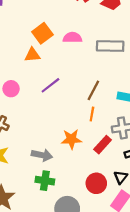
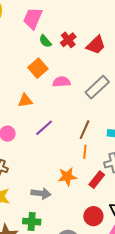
orange square: (42, 33) -> (38, 68), moved
gray rectangle: (110, 46) -> (97, 87), turned -40
green cross: (45, 181) -> (32, 222), moved

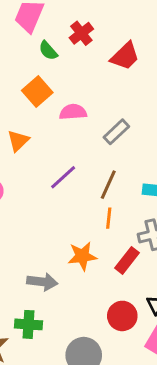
red cross: (68, 40) -> (81, 33), moved
gray rectangle: (97, 87) -> (116, 132), moved, size x0.7
orange triangle: (25, 101) -> (18, 141), turned -35
purple line: (44, 128) -> (63, 177), moved

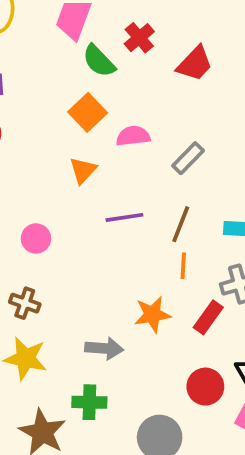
green semicircle: (48, 51) -> (99, 61), size x1.4
orange triangle: (18, 141) -> (83, 170), moved
purple line: (63, 177) -> (124, 217), turned 36

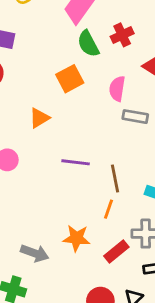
pink semicircle: (133, 136) -> (117, 89), moved, turned -90
gray rectangle: (188, 158) -> (135, 117), moved, turned 40
orange triangle: (83, 170) -> (39, 118), moved
brown line: (181, 224) -> (115, 178), turned -48

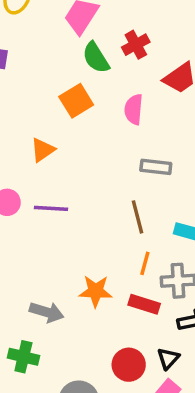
gray rectangle: (135, 117) -> (156, 167), moved
purple line: (76, 162) -> (51, 208), moved
orange line: (109, 209) -> (145, 263), moved
red rectangle: (116, 252) -> (144, 304), turned 60

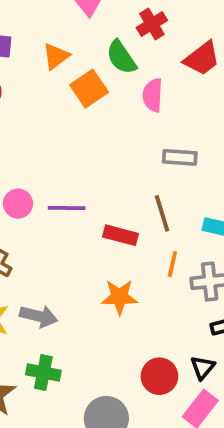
green semicircle: (96, 58) -> (121, 57), moved
orange triangle: (43, 150) -> (56, 56), moved
red rectangle: (144, 304) -> (120, 235), moved
gray arrow: (47, 312) -> (39, 316), moved

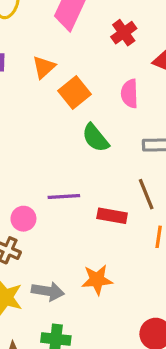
green semicircle: (121, 57) -> (95, 138), moved
pink circle: (18, 204) -> (23, 219), moved
orange star: (119, 297) -> (97, 280), moved

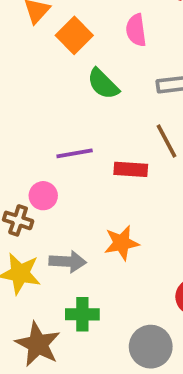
pink circle: (23, 219) -> (43, 196), moved

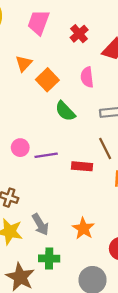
pink circle: (43, 196) -> (20, 148), moved
orange star: (122, 243) -> (83, 228), moved, turned -30
gray arrow: (68, 262) -> (40, 224), turned 55

